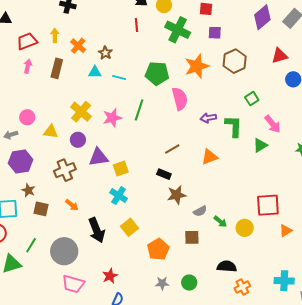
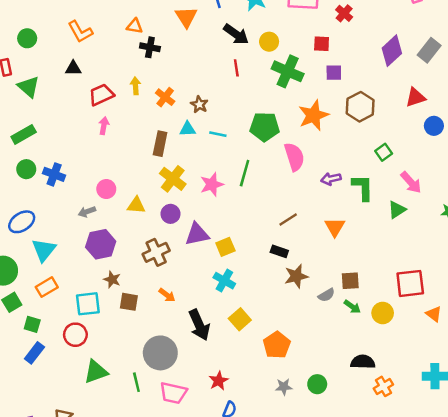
brown rectangle: (57, 68) -> (160, 144), moved
orange triangle: (209, 157) -> (335, 227), turned -36
orange triangle: (286, 231) -> (434, 314), turned -48
brown square: (192, 237) -> (350, 281), moved
green line: (31, 245) -> (136, 382), moved, turned -42

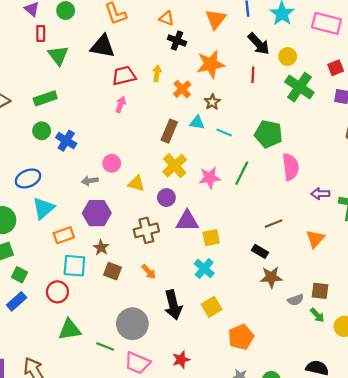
red square: (322, 44) -> (336, 68), turned -35
black triangle: (73, 68) -> (103, 46), size x1.6
orange star: (313, 115) -> (211, 64), moved
orange rectangle: (47, 287) -> (64, 235), moved
green line: (136, 382) -> (105, 346), turned -66

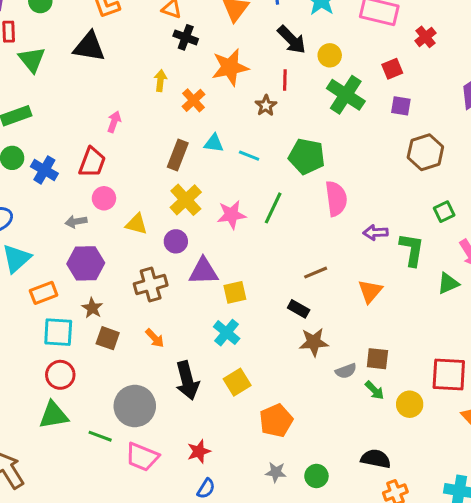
red trapezoid: (124, 76) -> (92, 162), moved, turned 125
brown star: (212, 102) -> (266, 106), moved
red circle: (57, 292) -> (60, 375), moved

